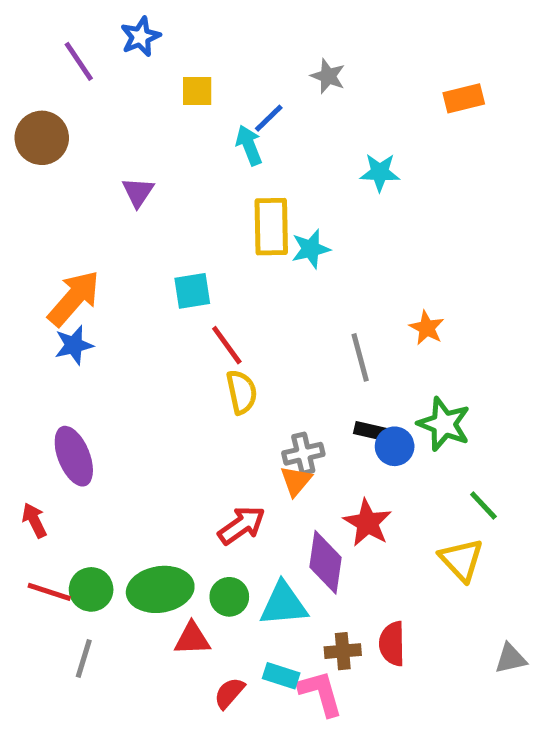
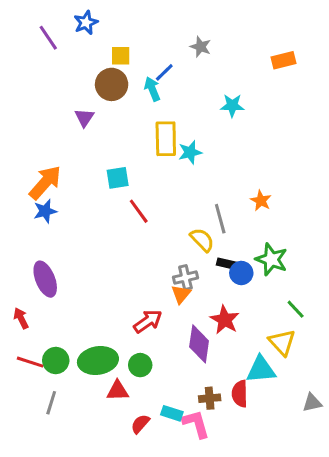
brown circle: (42, 138) -> (112, 84), moved
yellow semicircle: (242, 392) -> (202, 240), moved, turned -32
cyan triangle: (284, 604) -> (261, 370), moved

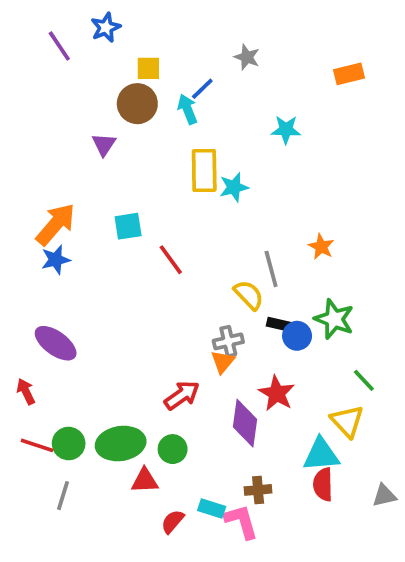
cyan square: (118, 178) -> (128, 226), moved
purple ellipse: (45, 279) -> (56, 343), turned -32
red semicircle: (240, 394) -> (323, 484), moved

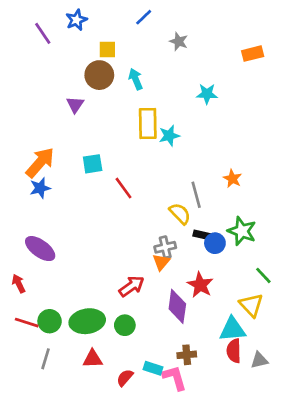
blue line: (202, 89) -> (144, 17), moved
red triangle: (145, 481) -> (93, 359), moved
gray triangle: (384, 496) -> (259, 360), moved

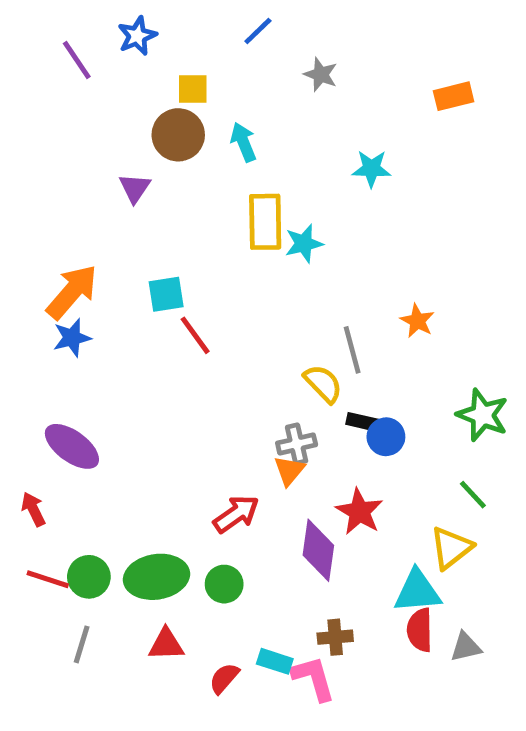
red line: (124, 188) -> (195, 335), moved
green star: (242, 231) -> (483, 415), moved
yellow triangle: (251, 305) -> (451, 548), turned 35

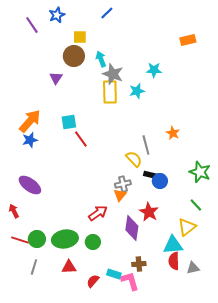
gray star: (321, 74) -> (113, 74), moved, size x1.5
cyan star: (304, 244) -> (137, 91), moved

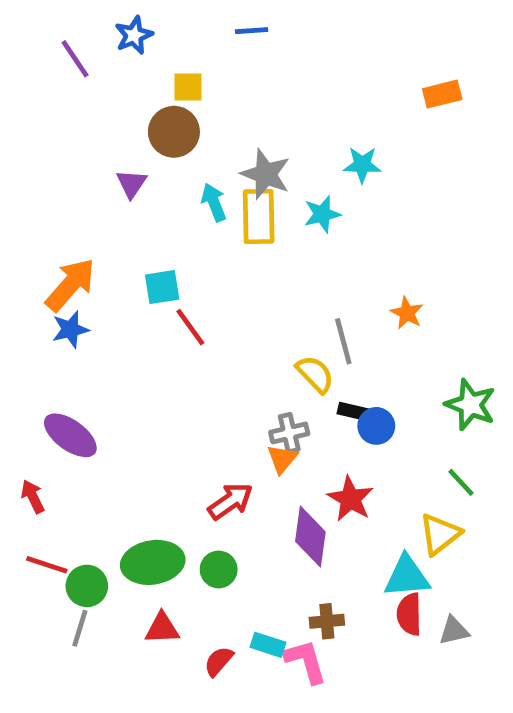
blue line: (107, 13) -> (252, 31), turned 40
cyan arrow: (101, 59) -> (214, 202), moved
green circle: (37, 239) -> (87, 586), moved

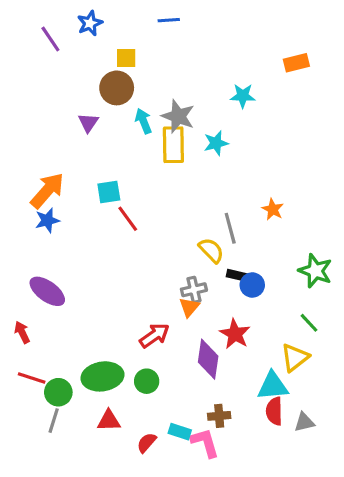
cyan star: (362, 165) -> (243, 96), moved
cyan arrow: (214, 202) -> (143, 121), moved

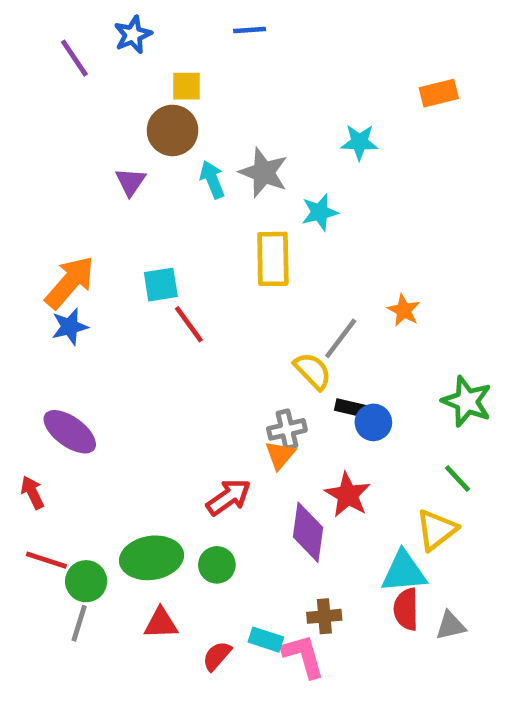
yellow rectangle: (173, 145) -> (273, 259), moved
gray line: (230, 228) -> (341, 338), turned 52

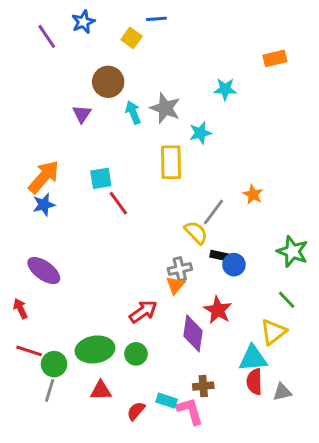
yellow square: (187, 86) -> (132, 38), moved, turned 36

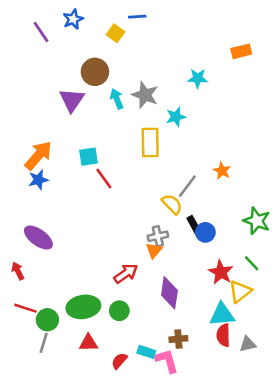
purple triangle: (82, 114) -> (72, 100), size x1.5
black rectangle: (221, 256) -> (194, 225), turned 48
red star: (218, 310) -> (221, 272), moved

